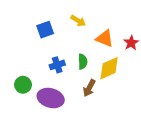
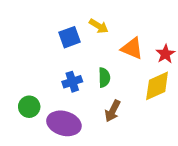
blue square: (45, 30) -> (69, 37), moved
yellow diamond: (109, 68) -> (157, 86), moved

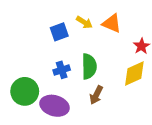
orange triangle: (132, 48) -> (112, 23), moved
green semicircle: (104, 78) -> (89, 66), size x1.5
green circle: (29, 107) -> (25, 91), size x1.5

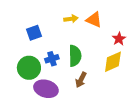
yellow arrow: (84, 22) -> (71, 19), turned -40
blue square: (59, 32) -> (34, 33), moved
green circle: (25, 91) -> (29, 68), moved

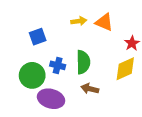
blue cross: (52, 59) -> (58, 65), turned 32
brown arrow: (81, 80) -> (90, 89), turned 77

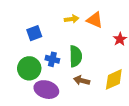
yellow diamond: (125, 69) -> (114, 79), moved

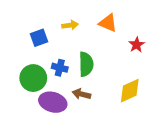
yellow arrow: (72, 19) -> (70, 25), moved
brown arrow: (82, 80) -> (82, 94), moved

